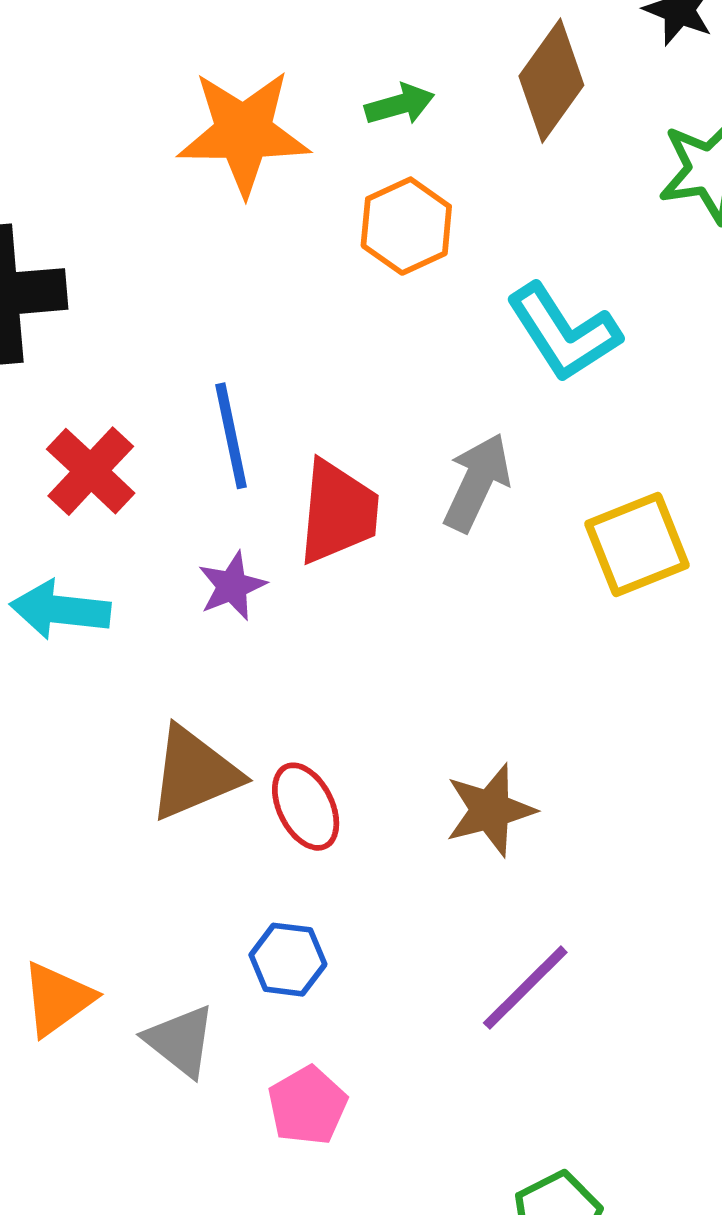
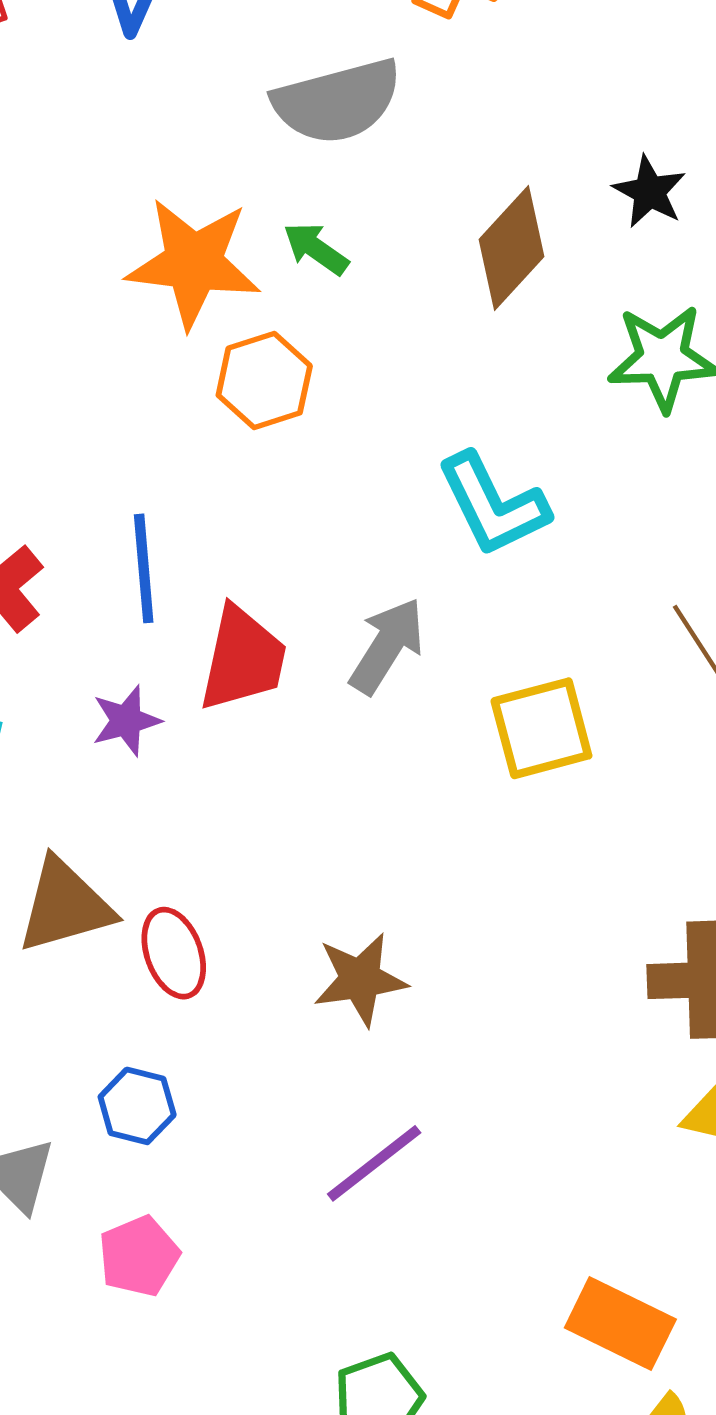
green arrow: (400, 104) -> (316, 249), moved, turned -136
orange hexagon: (406, 226) -> (264, 381), moved

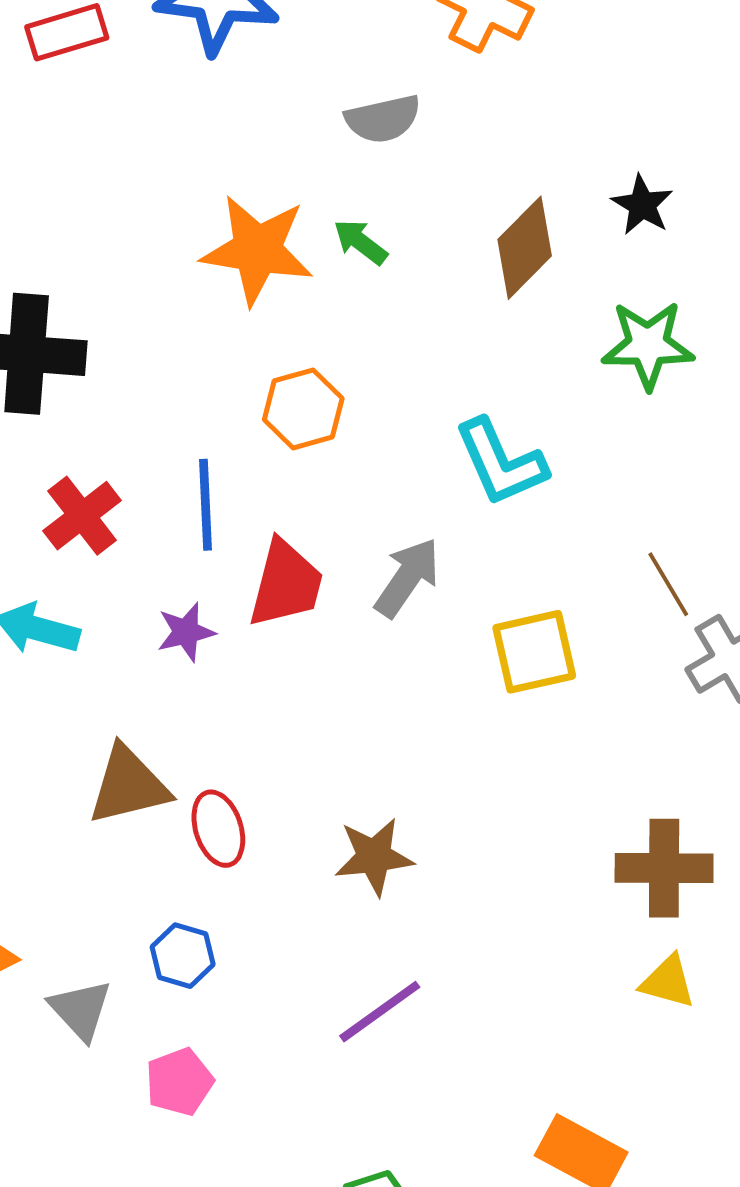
gray semicircle: (337, 101) -> (383, 119), size x0.7
orange hexagon: (264, 381) -> (303, 409), moved

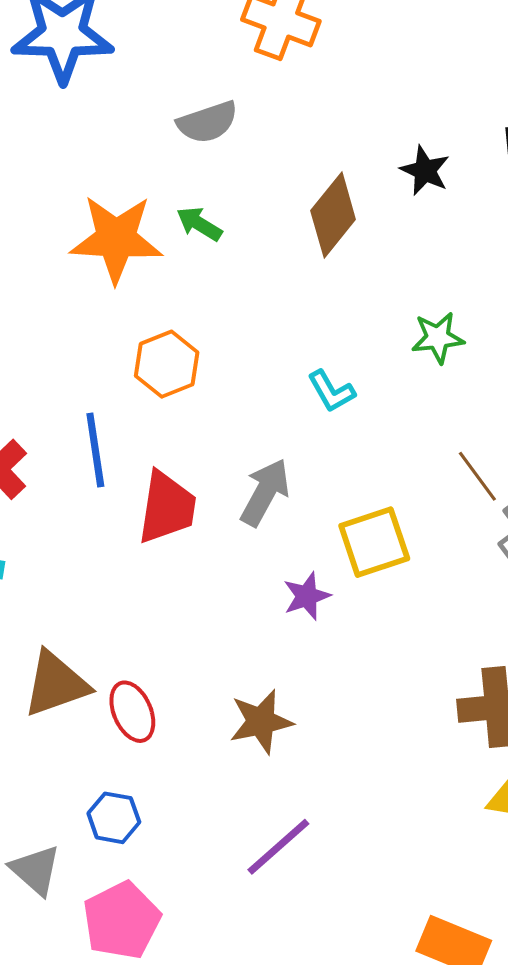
green star: (648, 345) -> (438, 338), moved, size x0.7
cyan L-shape: (501, 462) -> (331, 391), size x0.6
purple star: (186, 632) -> (307, 596), moved
pink pentagon: (179, 1082) -> (122, 920), size x1.4

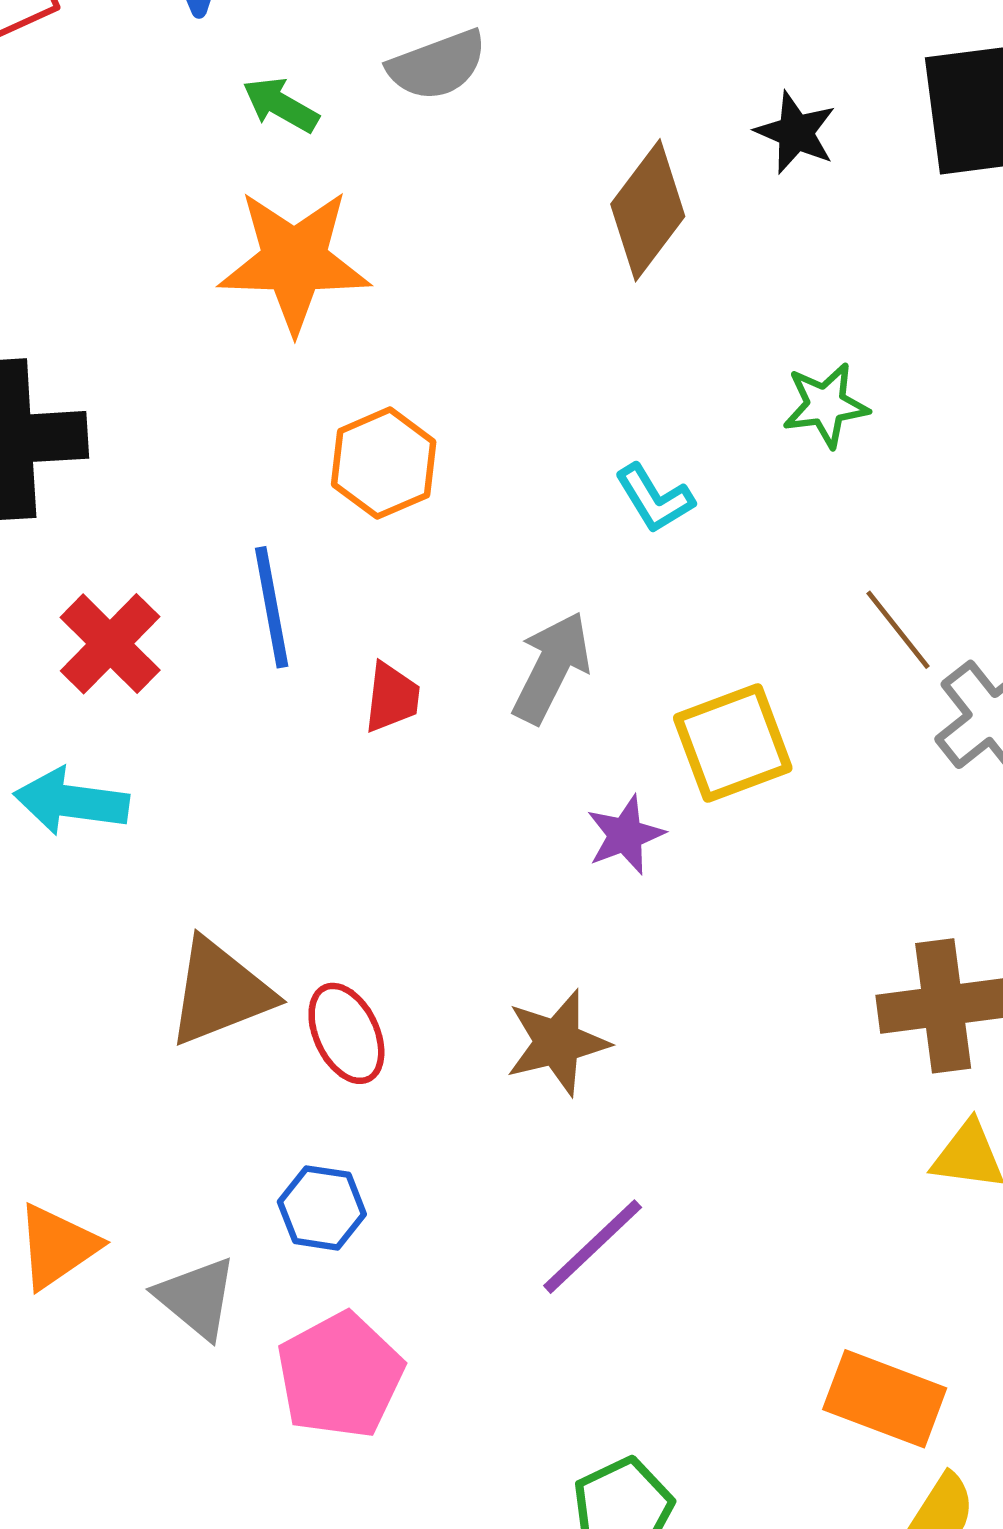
green arrow: (199, 224) -> (281, 105), moved
red trapezoid: (167, 507) -> (392, 697), size x0.6

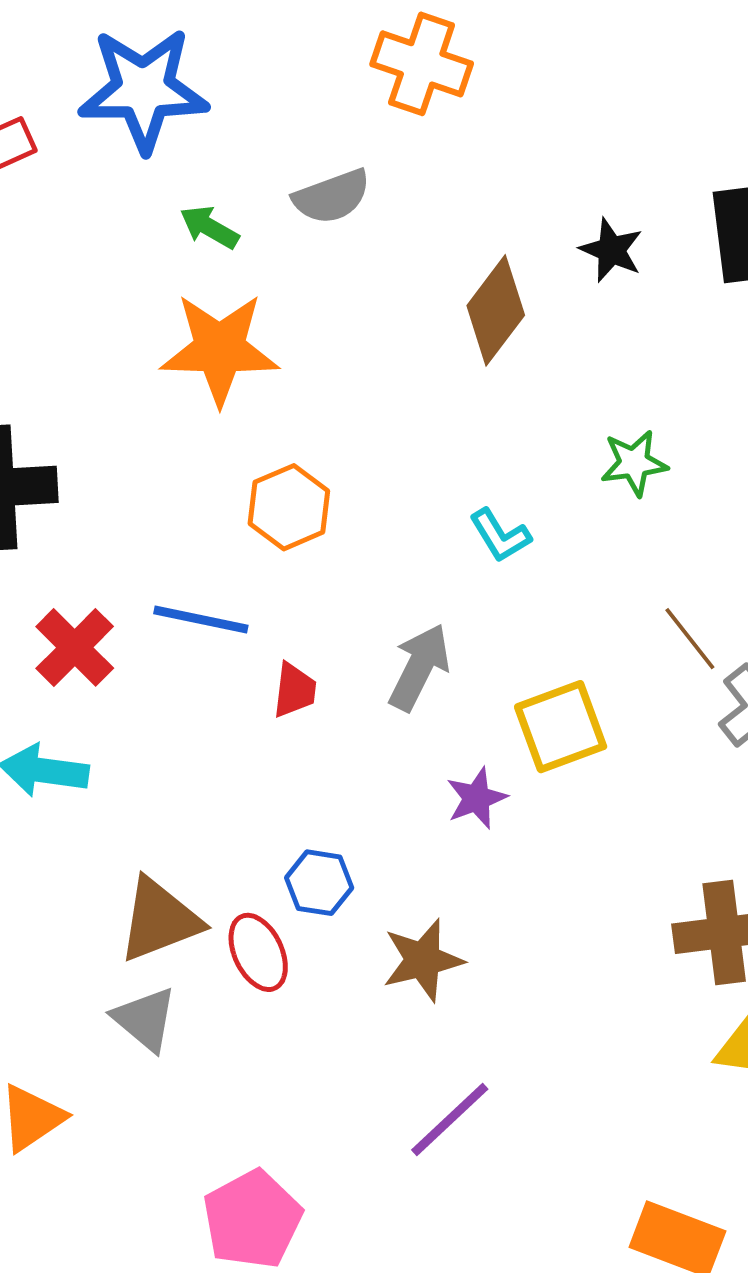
blue line: (272, 607) -> (201, 619), turned -68
blue hexagon: (322, 1208) -> (319, 883), moved
gray triangle: (197, 1298) -> (145, 1019), moved

